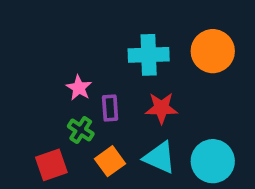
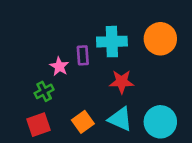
purple rectangle: (110, 108) -> (83, 55), moved
green cross: (81, 130) -> (44, 91), moved, turned 30

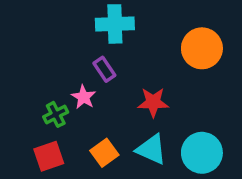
cyan cross: (112, 42) -> (115, 24), moved
purple rectangle: (83, 55) -> (104, 69), turned -30
pink star: (59, 66) -> (84, 97), moved

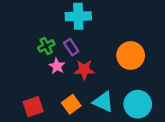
orange circle: (202, 48) -> (131, 55), moved
red star: (153, 102) -> (84, 70), moved
green cross: (56, 114) -> (46, 46), moved

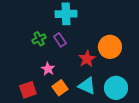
pink star: (57, 66) -> (48, 69), moved
red star: (84, 70) -> (87, 59), moved, turned -30

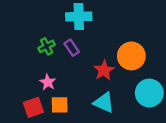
pink star: (48, 69) -> (48, 82), moved
orange square: (60, 88) -> (60, 105), moved, turned 35
cyan circle: (116, 88) -> (149, 93), moved

